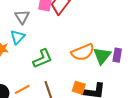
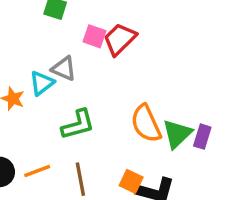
gray triangle: (22, 17) -> (64, 69), moved, turned -42
orange semicircle: (83, 52) -> (146, 124), turned 80

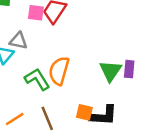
orange semicircle: (146, 124) -> (59, 71), moved, turned 52
green L-shape: (78, 125) -> (37, 79), turned -95

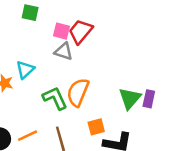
gray triangle: (18, 41) -> (64, 51), moved
orange square: (84, 112) -> (96, 127), moved, turned -35

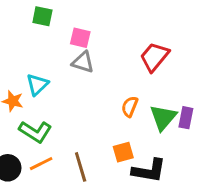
red trapezoid: (80, 31) -> (154, 57), moved
orange semicircle: (78, 92) -> (130, 107), moved, size x0.6
green L-shape: (55, 98) -> (35, 132), moved, turned 148

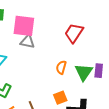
pink square: (80, 38) -> (24, 26), size x1.6

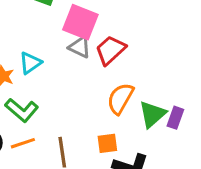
red trapezoid: (74, 33) -> (111, 50), moved
orange semicircle: (61, 67) -> (120, 98), size x1.5

